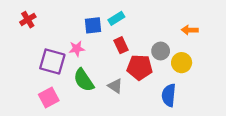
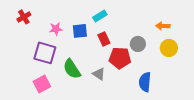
blue square: (93, 25) -> (80, 31), moved
pink star: (77, 49) -> (56, 29), moved
yellow circle: (182, 63) -> (169, 48), moved

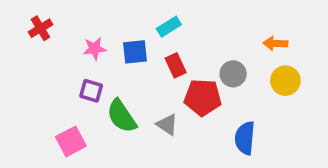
purple square: (45, 53) -> (91, 91), moved, size x0.6

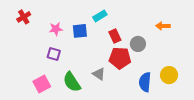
red rectangle: (176, 65) -> (115, 36), moved
yellow circle: (285, 81) -> (169, 75), moved
green semicircle: (122, 116) -> (72, 82), moved

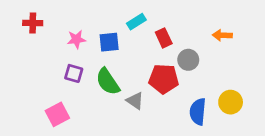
red cross: (24, 17) -> (33, 23), turned 32
red rectangle: (115, 36) -> (164, 38), moved
green semicircle: (72, 82) -> (108, 82), moved

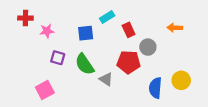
pink star: (76, 39) -> (47, 31), moved

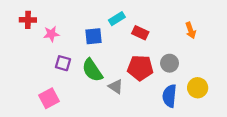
orange arrow: (175, 28) -> (191, 30), turned -112
red rectangle: (129, 30) -> (140, 33), turned -40
gray circle: (148, 47) -> (170, 63), moved

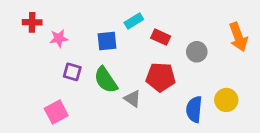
orange arrow: (191, 30) -> (238, 37), moved, size x1.5
gray circle: (170, 63) -> (197, 52), moved

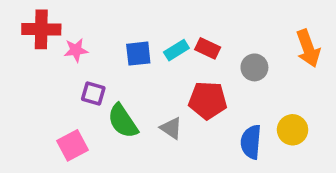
cyan rectangle: (134, 21) -> (176, 50), moved
red cross: (32, 22) -> (41, 29), size x1.5
green semicircle: (106, 80) -> (123, 121), moved

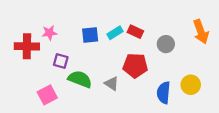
red cross: (41, 29) -> (27, 46), moved
green semicircle: (123, 121) -> (80, 79), turned 145

